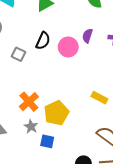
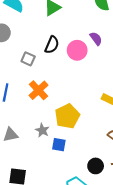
purple semicircle: (87, 36) -> (96, 39), turned 128
orange cross: (29, 102) -> (38, 90), moved

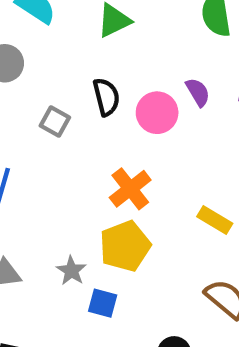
black semicircle: (52, 45) -> (106, 97), turned -42
orange cross: (38, 90) -> (130, 189), moved

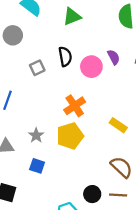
gray square: (55, 122) -> (37, 68), turned 32
gray star: (71, 271) -> (36, 135), moved
blue square: (103, 303) -> (37, 166), moved

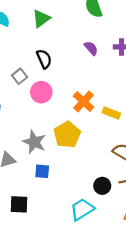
pink circle: (91, 67) -> (41, 92), moved
orange cross: (75, 106) -> (84, 102), moved
gray star: (36, 135) -> (34, 142), size x1.5

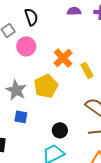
purple semicircle: (91, 48) -> (74, 11), turned -56
yellow rectangle: (111, 113) -> (87, 70), turned 35
black circle: (102, 186) -> (60, 130), moved

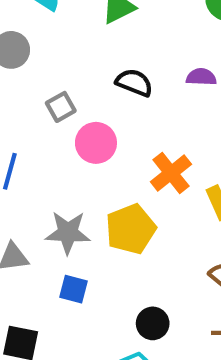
black semicircle: (31, 17) -> (134, 83), moved, turned -54
gray star: (16, 90) -> (68, 233), turned -30

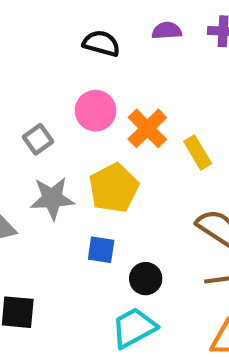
gray square: (61, 107) -> (38, 139), moved
pink circle: (96, 143) -> (96, 111), moved
blue square: (73, 289) -> (101, 250), moved

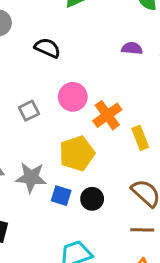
black semicircle: (101, 43) -> (47, 48), moved
gray star: (52, 198) -> (31, 178), moved
black circle: (146, 279) -> (92, 199), moved

